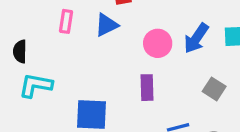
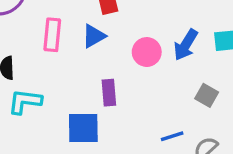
pink rectangle: (66, 21) -> (52, 35), size x1.4
purple rectangle: (147, 88) -> (109, 93), moved

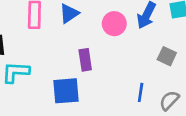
blue line: (172, 136) -> (141, 92), turned -60

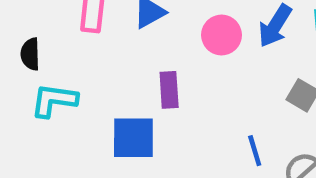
blue line: (141, 92) -> (255, 151), turned -30

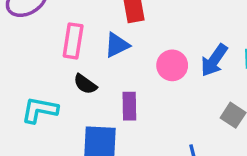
black semicircle: (30, 54) -> (85, 84), moved, turned -55

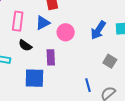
pink circle: (172, 65) -> (66, 32), moved

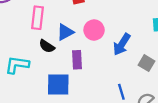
blue triangle: (43, 23) -> (65, 32), moved
blue arrow: (98, 30) -> (122, 44), moved

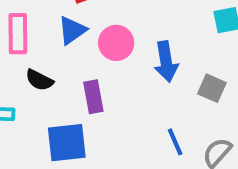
blue triangle: (65, 32) -> (72, 30), moved
blue arrow: (122, 44) -> (166, 62), turned -35

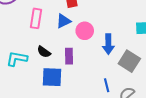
black semicircle: (39, 80) -> (44, 52), moved
gray square: (212, 88) -> (129, 61), size x1.5

